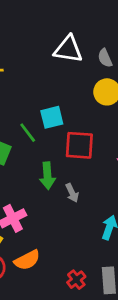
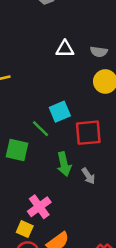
white triangle: (68, 49) -> (65, 49), size x0.7
gray semicircle: (105, 58) -> (99, 52), turned -49

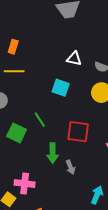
cyan square: (60, 112) -> (61, 88), moved, turned 30
pink cross: (39, 207) -> (25, 184), turned 30

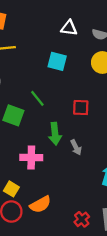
red square: (78, 132) -> (81, 108), size x0.7
pink cross: (25, 184) -> (31, 157), moved

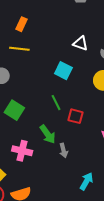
green line: (37, 98) -> (56, 103), moved
green arrow: (55, 134) -> (48, 134), turned -42

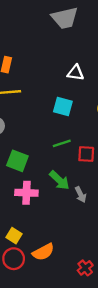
green line: (56, 103) -> (62, 143), turned -70
pink cross: (22, 151) -> (26, 193), moved

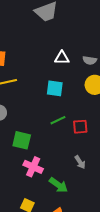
green arrow: (59, 180) -> (58, 185), moved
pink cross: (26, 193) -> (33, 167), turned 30

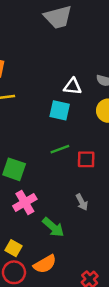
white triangle: (62, 58) -> (72, 86), moved
pink cross: (33, 167) -> (25, 202), turned 30

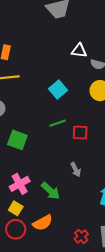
white triangle: (72, 86) -> (79, 51), moved
cyan square: (60, 110) -> (58, 90), turned 36
pink cross: (25, 202) -> (20, 184), moved

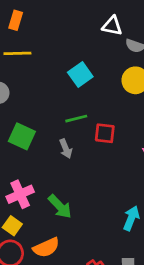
gray arrow: (76, 170) -> (66, 149), moved

